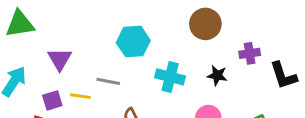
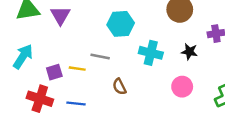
purple triangle: (60, 59) -> (60, 15), moved

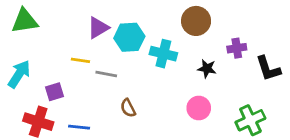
purple triangle: (60, 15) -> (98, 28), moved, turned 30
cyan cross: (151, 53) -> (163, 54), moved
yellow line: (77, 69) -> (80, 60), moved

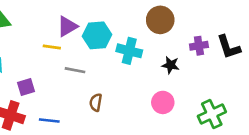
yellow line: (80, 60) -> (52, 47), moved
black L-shape: (268, 69) -> (229, 47), moved
brown semicircle: (128, 108) -> (96, 102), turned 36

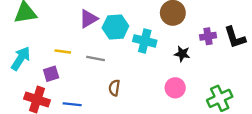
yellow line: (52, 47) -> (63, 51), moved

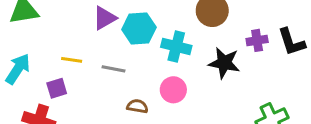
black star: (182, 54) -> (224, 63), size x1.5
brown semicircle: (114, 88) -> (137, 106), turned 91
pink circle: (175, 88) -> (173, 90), moved

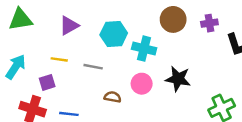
purple triangle: (105, 18) -> (69, 26), moved
purple cross: (257, 40) -> (209, 23), moved
black star: (224, 63) -> (178, 79), moved

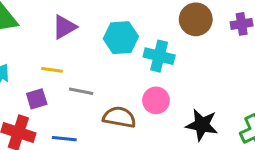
gray line: (93, 67) -> (81, 91), moved
black star: (178, 79) -> (202, 125), moved
brown semicircle: (113, 97) -> (119, 117), size x1.5

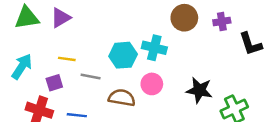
purple triangle: (64, 27) -> (61, 18), moved
cyan hexagon: (121, 38) -> (123, 55), moved
black star: (202, 125) -> (199, 90), moved

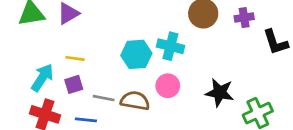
cyan arrow: (22, 66) -> (42, 78), moved
gray line: (91, 76) -> (104, 98), moved
purple square: (54, 83) -> (74, 84), moved

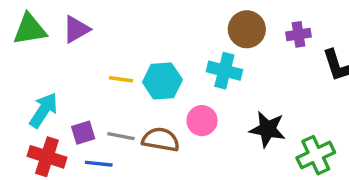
cyan cross: (170, 46) -> (224, 71), moved
yellow line: (75, 58) -> (121, 79), moved
purple square: (74, 84) -> (83, 133), moved

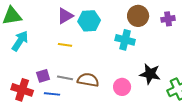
purple triangle: (76, 29) -> (65, 16), moved
cyan hexagon: (162, 81) -> (89, 21), moved
cyan arrow: (44, 110) -> (20, 41), moved
pink circle: (202, 121) -> (122, 87), moved

